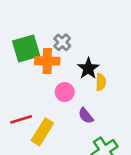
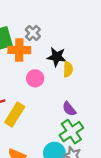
black star: (88, 68) -> (57, 57), turned -30
purple semicircle: (86, 116) -> (69, 109), moved

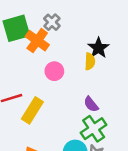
orange cross: (19, 50) -> (37, 41), turned 35
black star: (57, 57) -> (98, 48), moved, turned 30

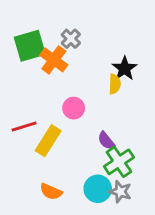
pink circle: (54, 71) -> (74, 108), moved
purple semicircle: (91, 104) -> (106, 141), moved

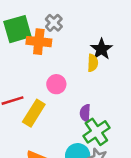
orange cross: (54, 60) -> (39, 42), turned -30
purple semicircle: (106, 141) -> (85, 113), turned 42

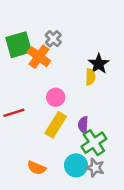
orange cross: (39, 42) -> (39, 57), turned 30
yellow rectangle: (34, 113) -> (56, 125), moved

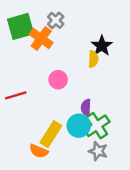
yellow rectangle: (56, 125) -> (51, 134), moved
cyan circle: (76, 165) -> (79, 126), moved

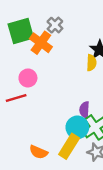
pink circle: (58, 80) -> (28, 78), moved
yellow rectangle: (51, 134) -> (69, 146), moved

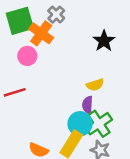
yellow semicircle: (91, 63) -> (95, 85), moved, turned 70
pink circle: (28, 78) -> (27, 56), moved

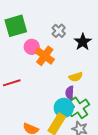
gray cross: (56, 15) -> (59, 31), moved
orange cross: (41, 33) -> (45, 56), moved
pink circle: (27, 56) -> (32, 47), moved

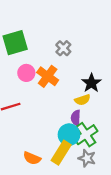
black star: (83, 42) -> (91, 83), moved
pink circle: (32, 47) -> (26, 73), moved

